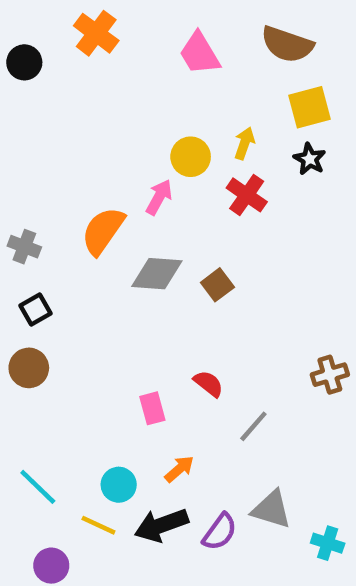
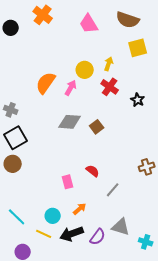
black star: (310, 159) -> (138, 100), moved
orange semicircle: (103, 231) -> (46, 83), moved
black square: (36, 309) -> (16, 138), size x1.6

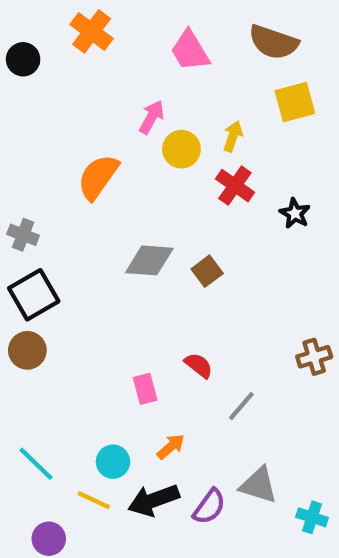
pink arrow: (71, 88) -> (151, 117), moved

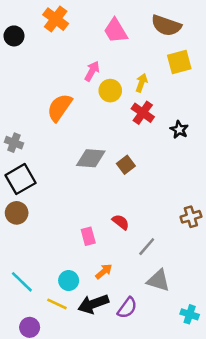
gray triangle: (258, 485) -> (158, 281), moved

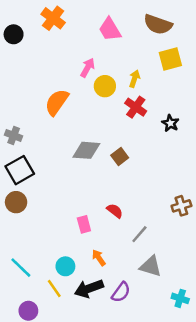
orange arrow: (104, 271) -> (99, 258), turned -84
yellow line: (57, 304) -> (54, 289), turned 30

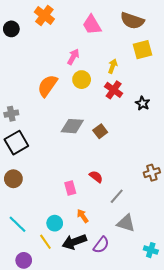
yellow circle: (105, 86) -> (82, 80), moved
gray cross: (14, 136) -> (11, 114), turned -32
brown circle: (16, 202) -> (13, 179), moved

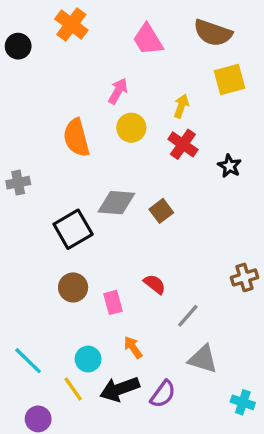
orange semicircle: (47, 86) -> (76, 138), turned -50
black square: (16, 143) -> (73, 229), moved
brown circle: (13, 179) -> (73, 287), moved

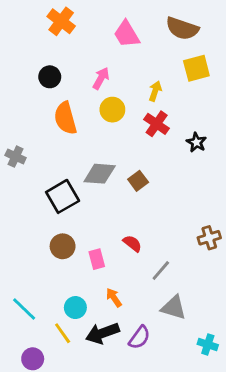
black circle: (18, 46) -> (50, 77), moved
gray cross: (18, 183) -> (16, 157), turned 36

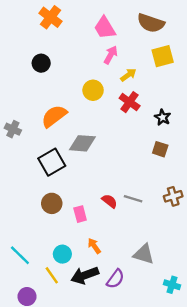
pink arrow: (101, 78) -> (111, 55), moved
yellow arrow: (155, 91) -> (128, 75), turned 35
orange semicircle: (65, 118) -> (54, 116), moved, turned 68
brown square: (138, 181) -> (160, 149), moved, turned -35
gray line: (161, 271) -> (133, 199), moved, turned 66

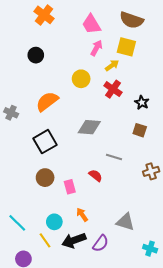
yellow square: (163, 56) -> (126, 47), moved, turned 30
gray diamond: (82, 143) -> (89, 127), moved
gray line: (133, 199) -> (114, 157), moved

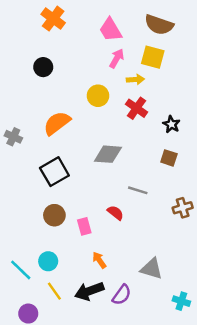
yellow arrow: (112, 65) -> (135, 80), turned 32
cyan circle: (54, 222) -> (48, 261), moved

